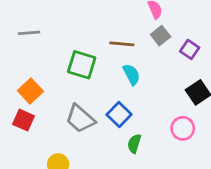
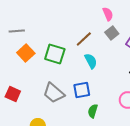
brown line: (122, 44) -> (84, 39), turned -48
orange square: (30, 91) -> (26, 53), moved
blue square: (119, 115) -> (82, 90), turned 36

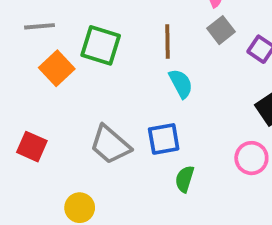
brown line: (84, 39) -> (167, 42), turned -48
green square: (55, 54) -> (101, 45), moved

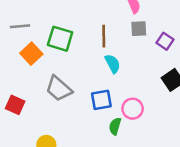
gray square: (221, 30) -> (139, 29), turned 35
gray trapezoid: (110, 145) -> (59, 89), moved
pink circle: (251, 158) -> (133, 109), moved

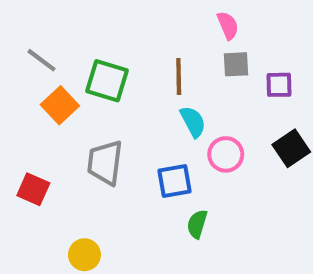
gray line: (20, 26) -> (41, 60), turned 42
purple square: (165, 41) -> (279, 85), turned -35
gray trapezoid: (59, 89) -> (105, 163), turned 56
pink circle: (133, 109) -> (226, 154), moved

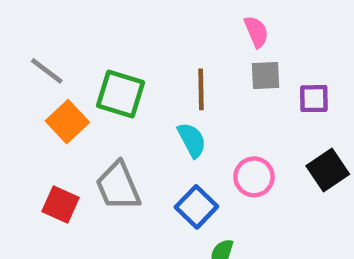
cyan semicircle: (193, 122) -> (192, 140), moved
gray trapezoid: (105, 163) -> (118, 186), turned -30
blue square: (175, 181) -> (196, 207), turned -36
red square: (33, 189) -> (61, 205), moved

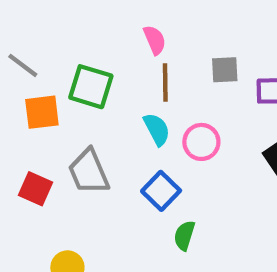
pink semicircle: (256, 32) -> (155, 40), moved
orange square: (67, 122) -> (42, 112), turned 36
pink circle: (254, 177) -> (201, 142), moved

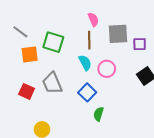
pink semicircle: (155, 40) -> (93, 19), moved
gray square: (225, 70) -> (118, 34), size x1.5

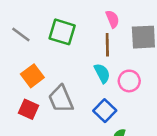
green square: (53, 42) -> (62, 32), moved
orange square: (30, 54) -> (32, 76), moved, turned -30

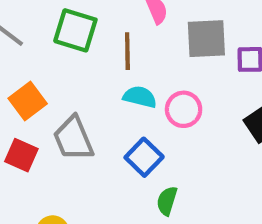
brown line: (107, 45) -> (127, 51), moved
cyan semicircle: (102, 73) -> (140, 97), turned -48

